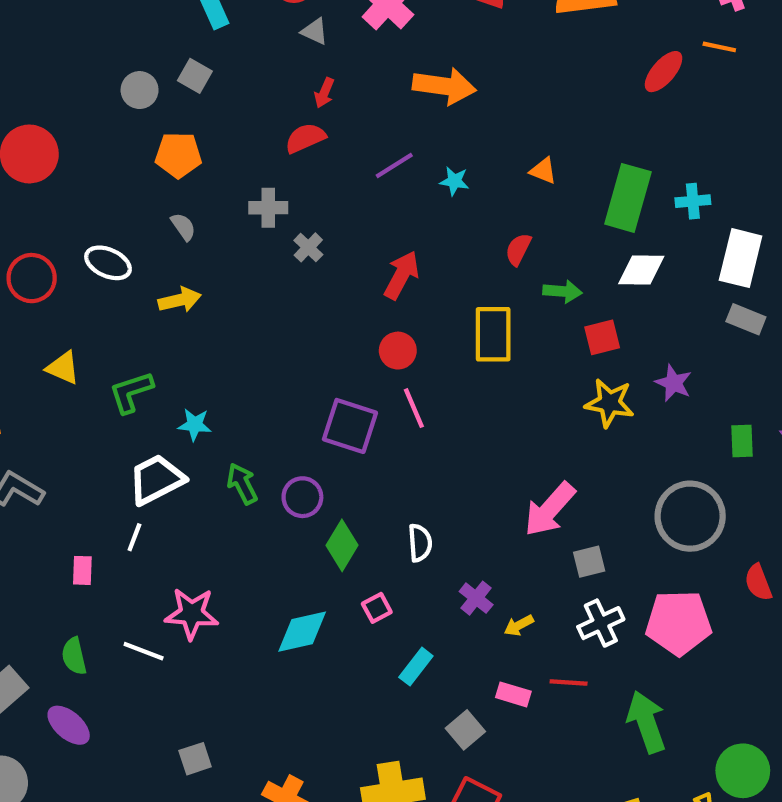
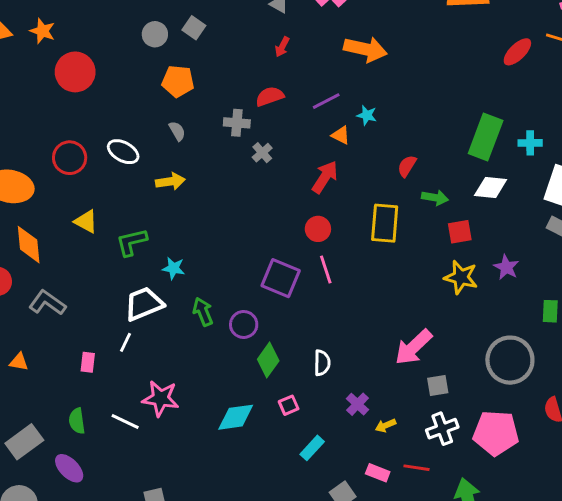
red semicircle: (305, 138) -> (270, 96), moved
orange triangle: (543, 171) -> (341, 135), moved

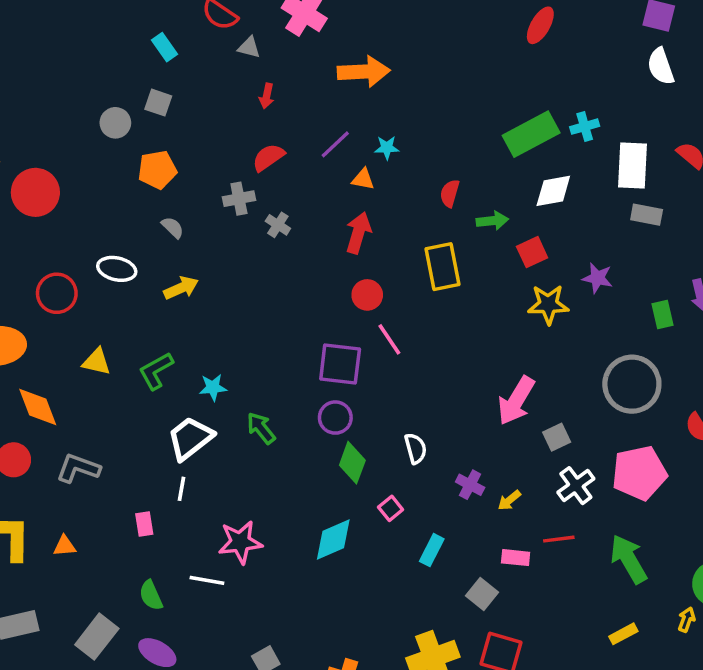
green rectangle: (486, 137) -> (531, 134), turned 57
purple circle: (244, 324) -> (335, 418), moved

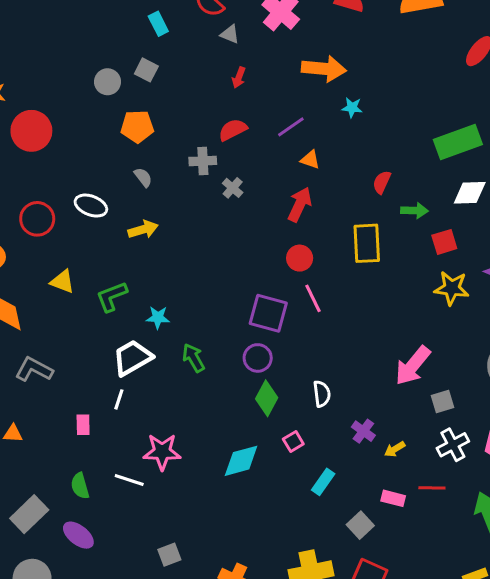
cyan star: (387, 148) -> (352, 108), moved

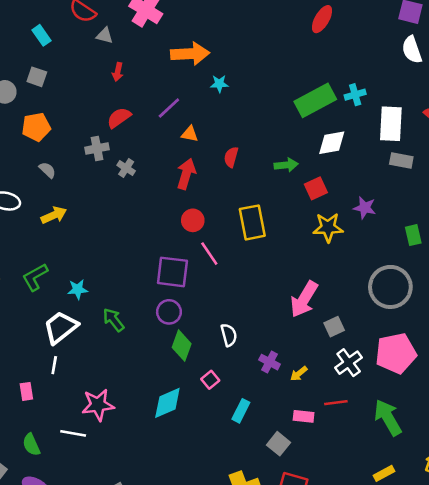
red semicircle: (382, 182) -> (231, 157), moved
yellow rectangle: (367, 243) -> (252, 222), moved

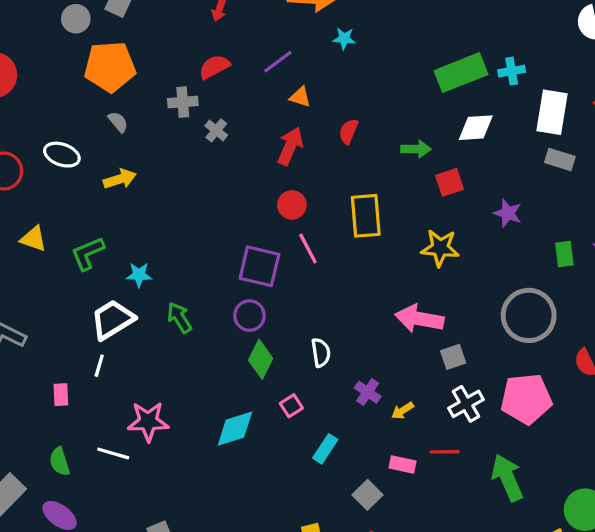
orange pentagon: (36, 127) -> (110, 67), size x1.4
yellow star: (328, 227) -> (440, 248), moved
pink arrow: (304, 299) -> (419, 319), turned 63

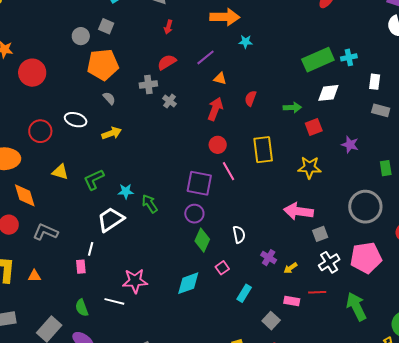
white rectangle: (552, 112) -> (375, 82), size x0.6
green arrow: (179, 318) -> (150, 204), moved
white line: (99, 366) -> (91, 249), moved

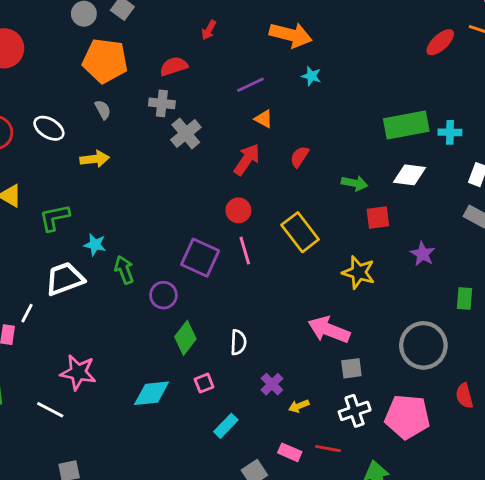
red semicircle: (167, 62) -> (174, 66), moved
gray cross: (170, 101) -> (186, 134), size x1.5
yellow rectangle: (263, 150) -> (300, 232), turned -44
purple circle: (194, 214) -> (163, 295), moved
white line: (114, 301) -> (50, 410), moved

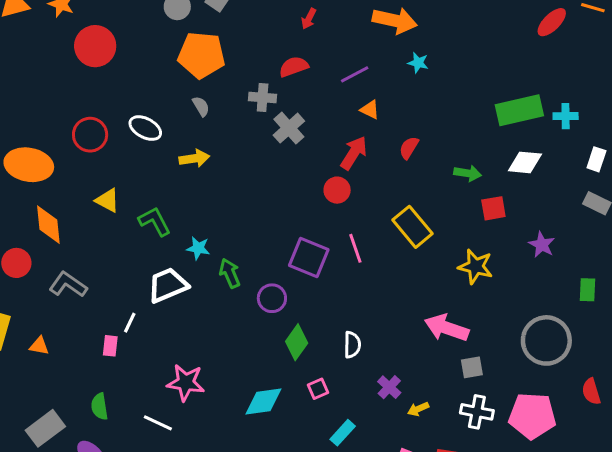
red semicircle: (174, 66) -> (294, 67), moved
red circle: (238, 210) -> (337, 190), moved
green L-shape: (54, 218) -> (155, 221), turned 76
white cross: (355, 411) -> (477, 412), turned 32

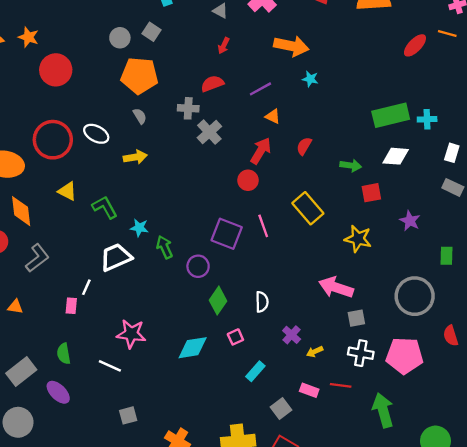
red circle: (90, 135) -> (53, 140), size x1.4
gray L-shape: (68, 285) -> (37, 258), turned 108

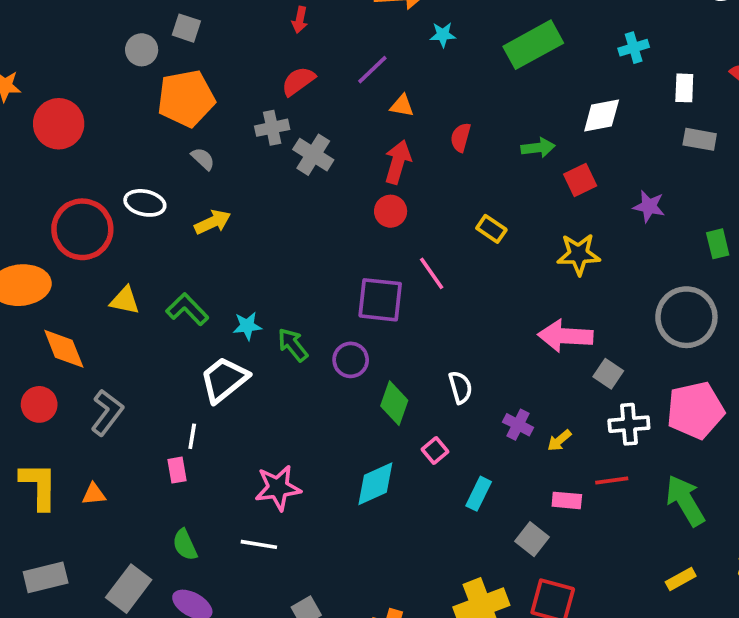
green rectangle: (391, 115) -> (533, 45), moved
yellow rectangle: (308, 208) -> (491, 229), size x0.6
gray square: (356, 318) -> (608, 374), turned -30

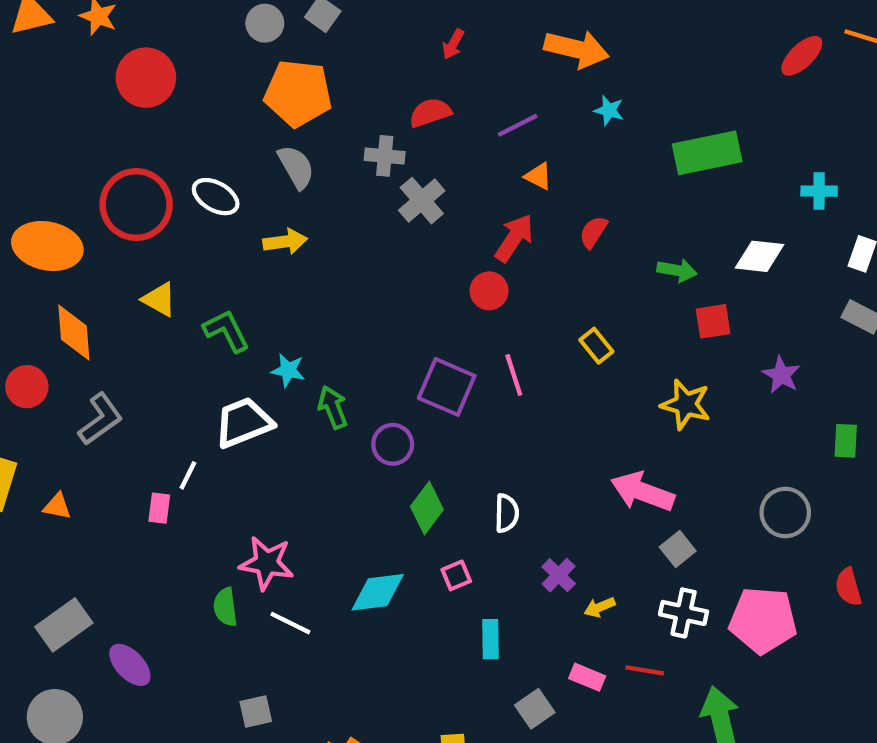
gray semicircle: (203, 159) -> (296, 167), size x1.5
gray circle: (686, 317) -> (785, 512), size x0.7
cyan rectangle: (479, 494) -> (490, 639), turned -44
white line: (259, 544) -> (290, 623), moved
green semicircle: (185, 545) -> (225, 607), moved

